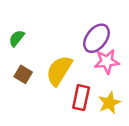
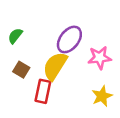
purple ellipse: (96, 38) -> (69, 39), moved
red rectangle: (81, 98) -> (43, 91), moved

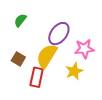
green semicircle: (15, 36) -> (20, 20), moved
yellow star: (102, 96) -> (74, 71), moved

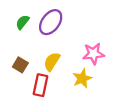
purple ellipse: (59, 34) -> (51, 22), moved
yellow semicircle: (47, 56) -> (52, 62), size x0.7

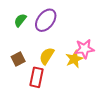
brown square: (20, 65) -> (18, 59), turned 32
yellow star: (82, 78) -> (74, 59), moved

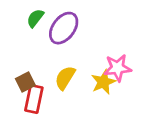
green semicircle: (20, 20) -> (35, 18), moved
red rectangle: (37, 77) -> (34, 99), moved

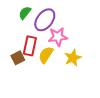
pink star: (118, 68) -> (58, 37), moved
red rectangle: (34, 99) -> (30, 46), moved

